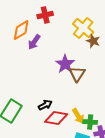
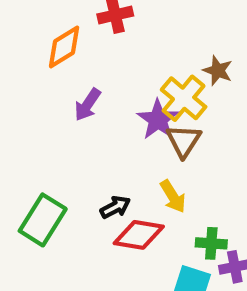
yellow cross: (83, 28) -> (184, 98), moved
purple arrow: (34, 42) -> (88, 105), moved
yellow arrow: (78, 116) -> (173, 196), moved

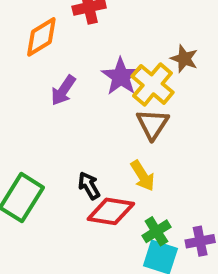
purple star: (158, 120) -> (121, 77), moved
black arrow: (115, 207) -> (89, 186), turned -92
green cross: (211, 243) -> (156, 231), moved, turned -36

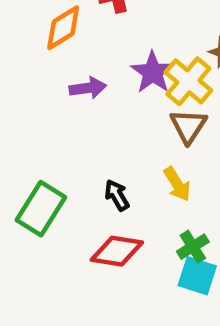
purple arrow: (63, 90) -> (88, 88), turned -132
red diamond: (111, 211) -> (117, 251), moved

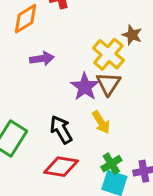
purple star: (153, 72) -> (85, 87), moved
black arrow: (117, 195) -> (61, 130), size x1.4

